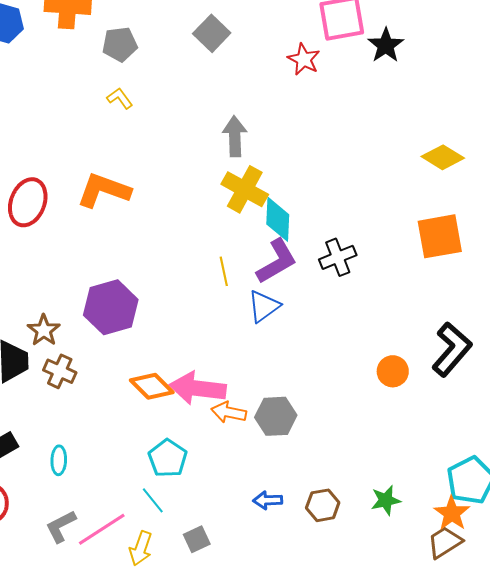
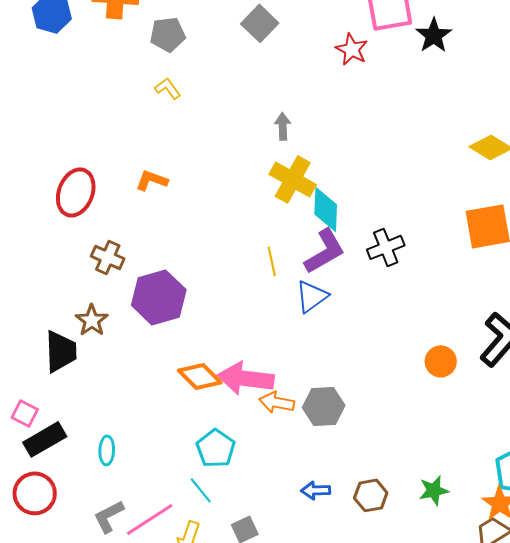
gray arrow: (235, 136) -> (283, 126), size x0.7
orange L-shape: (104, 190) -> (152, 180), size x0.6
brown cross: (60, 371) -> (108, 257), moved

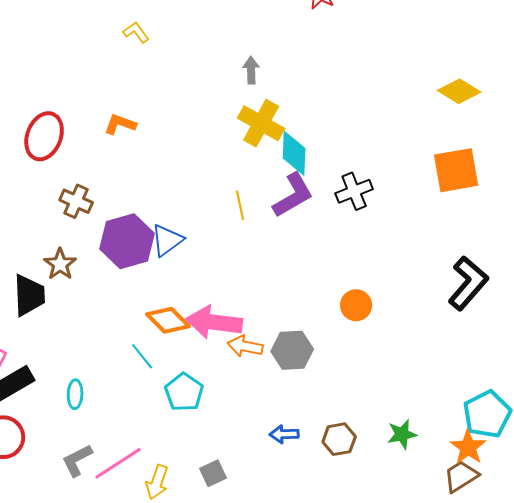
blue triangle: (312, 296) -> (167, 240), moved
orange circle: (441, 361) -> (356, 305), moved
cyan line: (201, 490) -> (142, 356), moved

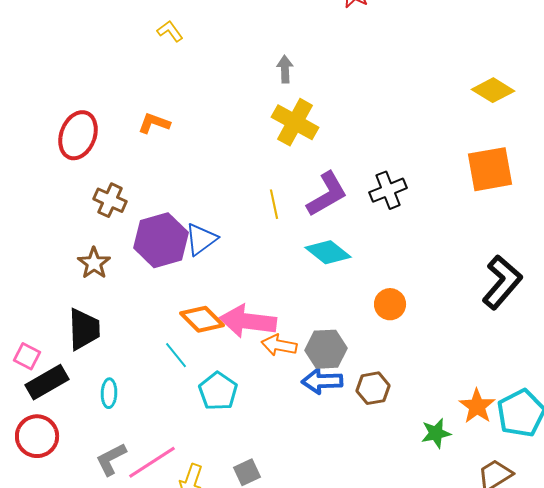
cyan diamond: (294, 153) -> (328, 252), moved, turned -54
black trapezoid: (29, 295) -> (84, 329), moved
blue arrow: (284, 434) -> (322, 381), moved, size x1.4
brown hexagon: (339, 439) -> (373, 388), moved
orange star: (468, 447) -> (477, 406), moved

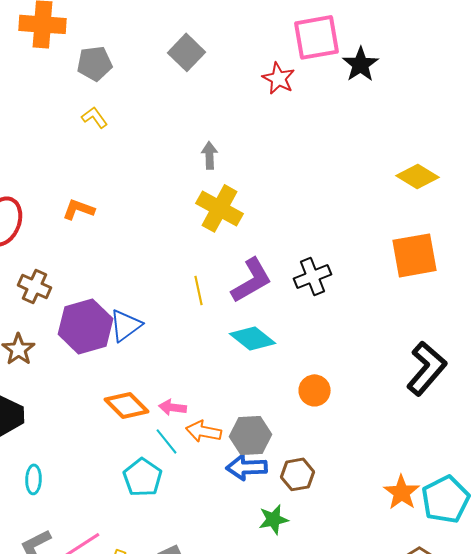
pink arrow: (248, 321) -> (172, 407), size x0.5
cyan line: (176, 355) -> (166, 441), moved
green star: (436, 433) -> (274, 519), moved

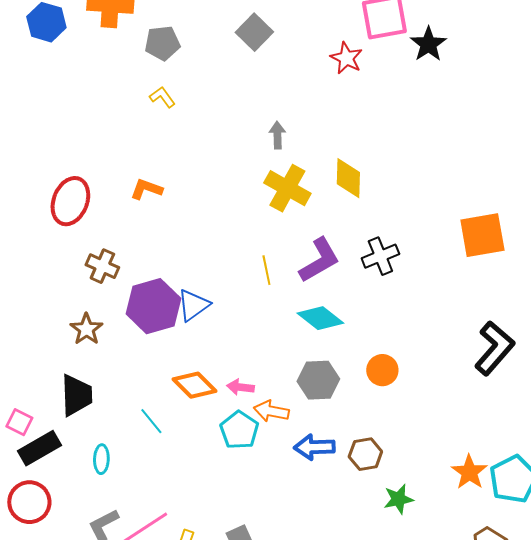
yellow diamond: (418, 176) -> (348, 178), moved, turned 60
gray hexagon: (250, 435) -> (318, 380), moved
cyan line: (166, 441) -> (151, 421), moved
cyan pentagon: (142, 477) -> (239, 430), moved
green star: (274, 519) -> (398, 499), moved

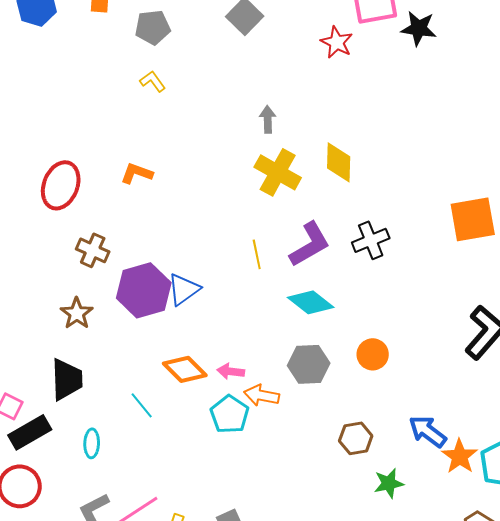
black star: (428, 44) -> (419, 28), turned -30
blue arrow: (314, 447) -> (428, 431), moved, turned 39

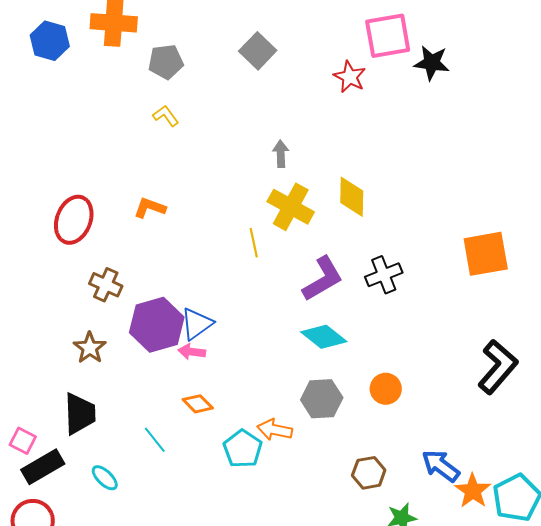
yellow line: (257, 254) -> (254, 243), moved
orange diamond: (185, 369) -> (198, 404), size x0.7
pink arrow: (231, 371) -> (192, 352), moved
cyan ellipse: (92, 443) -> (105, 478), turned -48

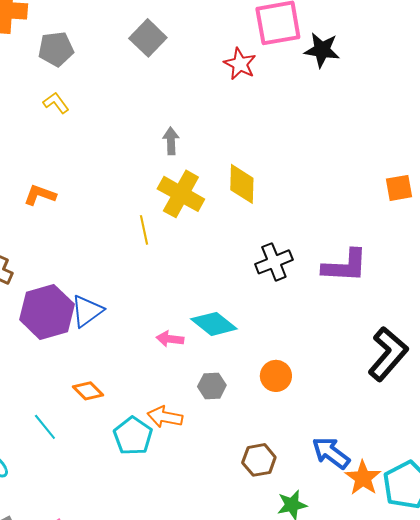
orange square: (486, 254) -> (399, 188), moved, size x0.6
purple L-shape: (323, 279) -> (345, 266), moved, turned 33
pink arrow: (192, 352) -> (170, 339), moved
gray hexagon: (322, 399) -> (212, 386), size x0.7

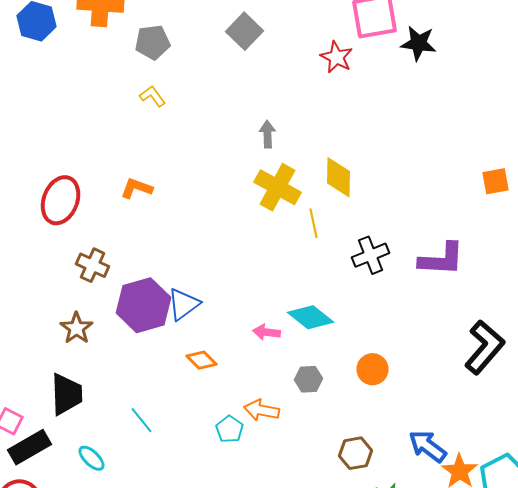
yellow line: (144, 230) -> (314, 223), moved
orange diamond: (88, 391) -> (202, 360), moved
cyan pentagon: (133, 436) -> (230, 429), size x0.7

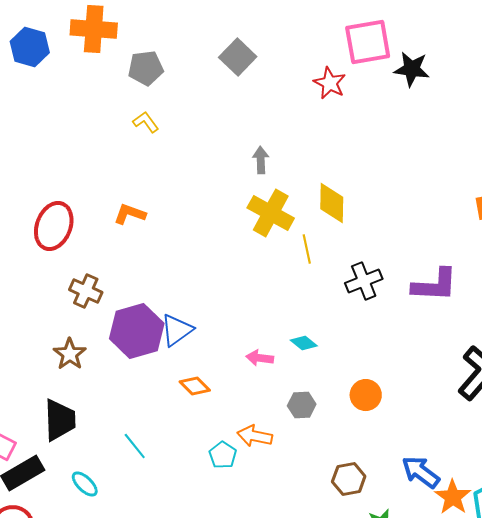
cyan diamond: (310, 317) -> (304, 343), size x0.6

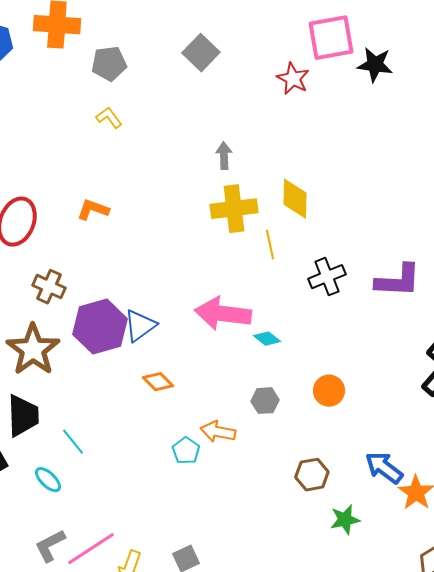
yellow cross: (271, 213) -> (234, 209), turned -36
brown star: (70, 354) -> (33, 350), size x1.6
pink arrow: (260, 358) -> (223, 314), moved, size x2.0
cyan line: (135, 446) -> (73, 442), moved

